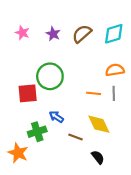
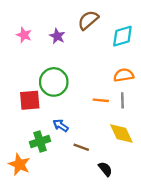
brown semicircle: (82, 34) -> (88, 20), moved
yellow diamond: (99, 124) -> (121, 134), moved

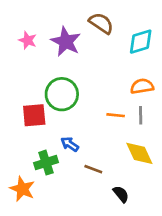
brown semicircle: (88, 20) -> (101, 23), turned 75
purple star: (57, 36) -> (66, 42), size x1.6

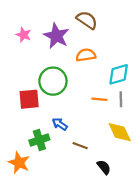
cyan diamond: (141, 42) -> (119, 74), moved
orange semicircle: (142, 86) -> (86, 55), moved

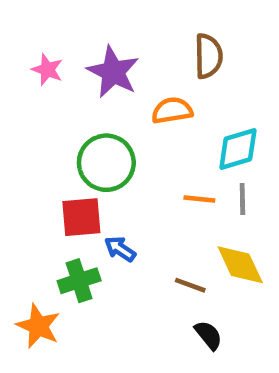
brown semicircle: (87, 20) -> (208, 56), moved, turned 55
red square: (29, 99) -> (81, 217), moved
brown line: (80, 146) -> (190, 285), moved

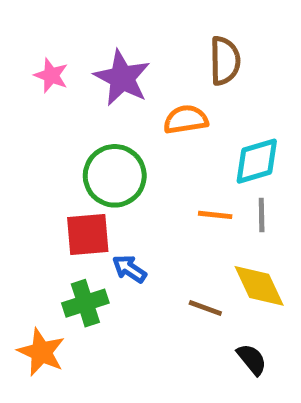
black semicircle: (208, 335) -> (252, 359), moved

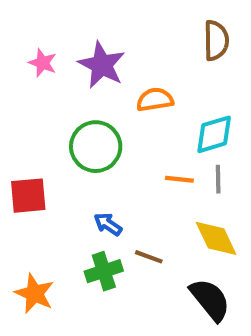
brown semicircle: (225, 61) -> (216, 40), moved
red square: (88, 235) -> (28, 196), moved
green cross: (85, 303) -> (104, 271), moved
brown line: (205, 308) -> (149, 257), moved
black semicircle: (252, 359) -> (210, 300), size x1.6

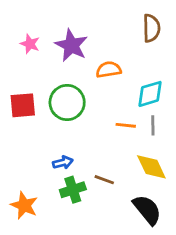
red square: (28, 196) -> (23, 105), moved
blue arrow: (108, 224) -> (63, 163), moved, turned 132

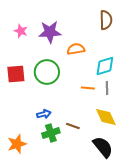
purple star: (71, 45) -> (50, 32), turned -30
orange star: (24, 205) -> (17, 144), turned 30

